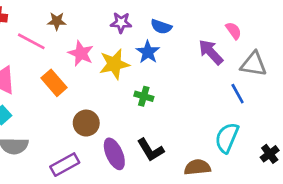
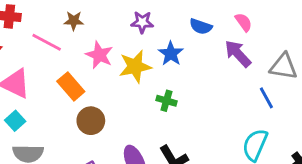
blue semicircle: (161, 27) -> (201, 26), moved
pink semicircle: (234, 31) -> (244, 22), moved
brown circle: (86, 123) -> (91, 121), moved

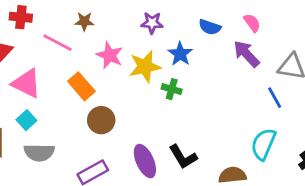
green cross: (166, 101) -> (172, 89), moved

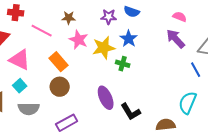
brown star: (84, 21) -> (69, 18), moved
pink semicircle: (252, 23) -> (180, 17), turned -32
blue semicircle: (210, 27) -> (132, 12), moved
brown circle: (101, 120) -> (60, 87), moved
purple ellipse: (145, 161) -> (106, 98), moved

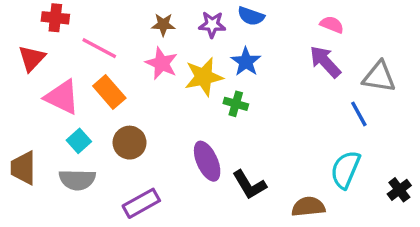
brown star: (69, 18) -> (163, 25), moved
orange rectangle: (59, 62) -> (109, 92), moved
cyan square: (20, 86) -> (79, 141), moved

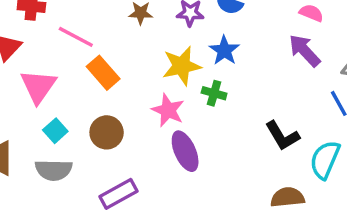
pink star: (162, 63) -> (168, 110), moved
orange rectangle: (109, 92) -> (103, 73), moved
pink triangle: (62, 97) -> (38, 86), turned 39
black L-shape: (249, 185) -> (282, 136), moved

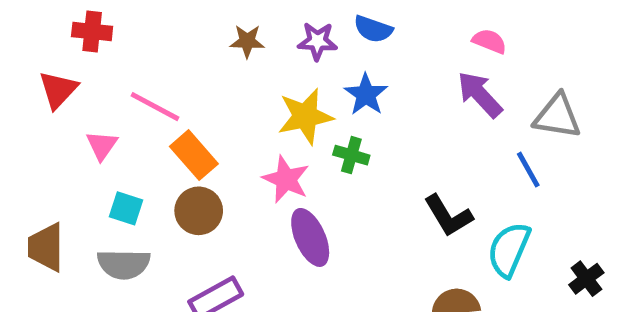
pink line: (76, 37) -> (155, 107), moved
orange rectangle: (103, 73) -> (194, 155), moved
pink triangle: (38, 86) -> (102, 145), size x0.6
cyan square: (55, 131) -> (126, 208), turned -30

